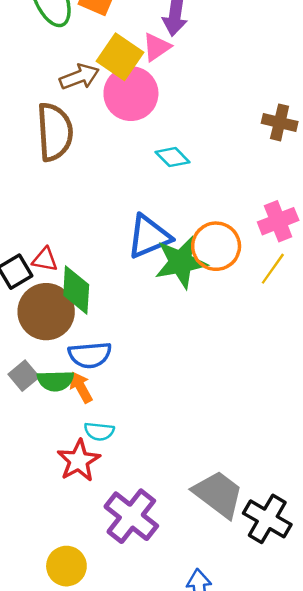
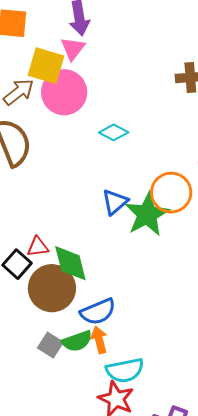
blue triangle: (149, 237) -> (115, 202), size x0.7
orange arrow: (81, 387) -> (99, 340), turned 32
cyan semicircle: (99, 431) -> (125, 370), size x1.5

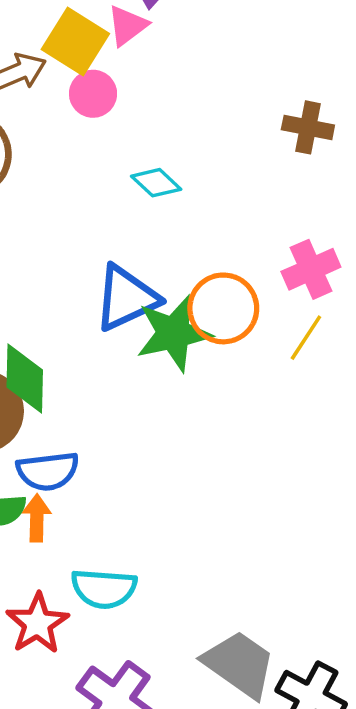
pink circle: (64, 92) -> (93, 94), size x0.6
blue triangle: (115, 202) -> (126, 298), size x1.5
cyan semicircle: (125, 370) -> (104, 589), moved

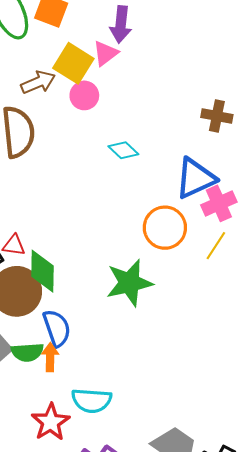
blue triangle: (126, 298) -> (195, 178), moved
green star: (174, 333) -> (129, 283), moved
blue semicircle: (48, 471) -> (57, 328), turned -102

